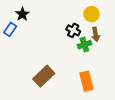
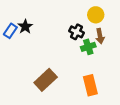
black star: (22, 14) -> (25, 27), moved

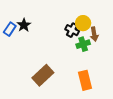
yellow circle: (96, 15) -> (83, 23), moved

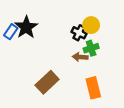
black star: (24, 25) -> (26, 27), size x1.5
brown arrow: (94, 34) -> (80, 57), moved, turned 104

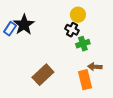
yellow circle: (91, 25) -> (78, 15), moved
brown arrow: (80, 57) -> (95, 67), moved

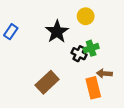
black star: (24, 25) -> (57, 32), moved
black cross: (72, 30) -> (79, 54), moved

